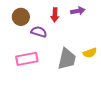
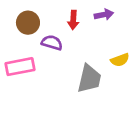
yellow semicircle: (90, 53) -> (120, 60), moved
pink rectangle: (27, 59) -> (20, 67), moved

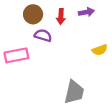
brown circle: (28, 23) -> (33, 14), moved
gray trapezoid: (89, 79) -> (74, 92), moved

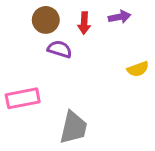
pink rectangle: (16, 55) -> (23, 98), moved
gray trapezoid: (74, 92) -> (73, 127), moved

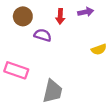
brown circle: (46, 20) -> (23, 16), moved
pink rectangle: (23, 98) -> (16, 70), turned 30

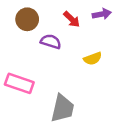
red arrow: (60, 16) -> (72, 19), turned -48
yellow semicircle: (99, 49) -> (93, 59), moved

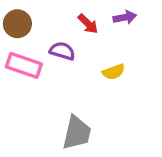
brown circle: (27, 19) -> (17, 24), moved
pink rectangle: (19, 83) -> (24, 65), moved

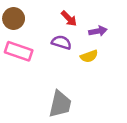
purple arrow: (125, 17) -> (98, 31), moved
purple semicircle: (62, 51) -> (61, 42), moved

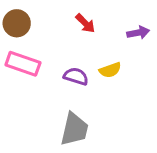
purple arrow: (98, 31) -> (138, 33), moved
purple semicircle: (61, 42) -> (76, 76), moved

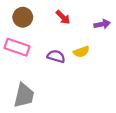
brown circle: (17, 23) -> (23, 17), moved
gray trapezoid: (74, 129) -> (24, 95), moved

